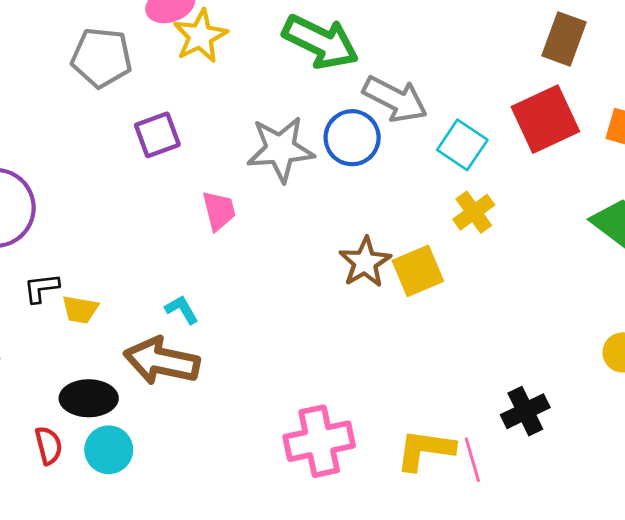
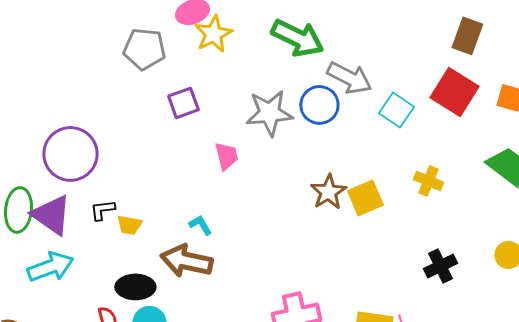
red square: (545, 119) -> (454, 92), turned -33
yellow cross: (474, 212) -> (428, 181), moved, turned -32
black cross: (525, 411) -> (440, 266), moved

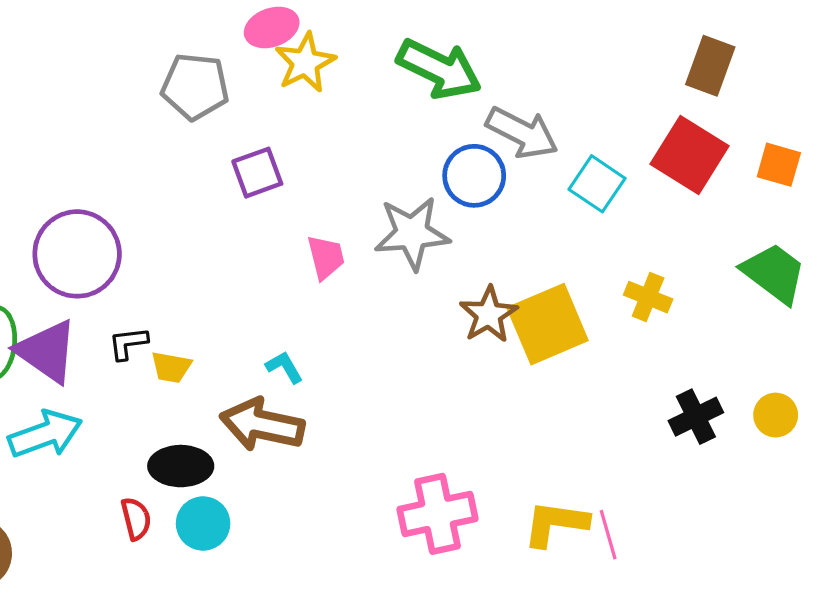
gray star: (269, 113) -> (412, 233), moved
yellow square: (365, 198) -> (548, 324), size x1.4
black cross: (440, 266) -> (696, 417), moved

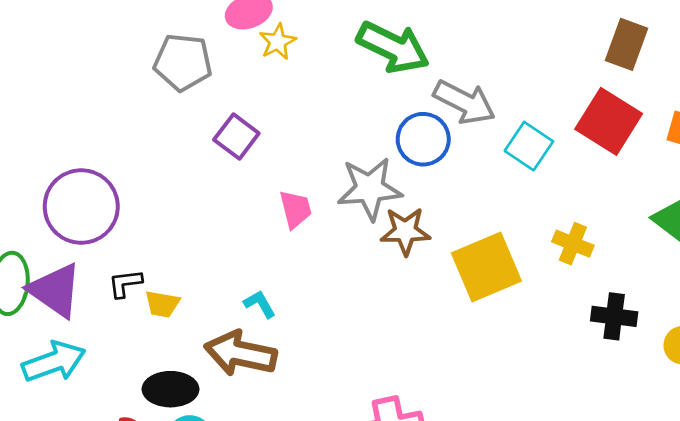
yellow star: (305, 63) -> (278, 42), size x0.7
purple square: (257, 173) -> (236, 136), turned -33
brown star: (489, 315) -> (405, 231), moved, turned 30
black cross: (696, 417) -> (614, 316), moved, turned 33

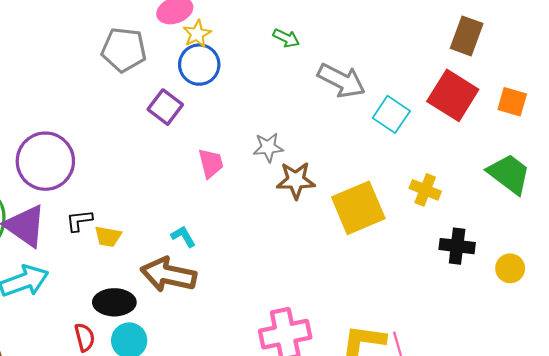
green arrow: (393, 47) -> (286, 38), size x0.5
blue circle: (423, 139) -> (199, 65), moved
gray star: (370, 189) -> (268, 147), size x0.6

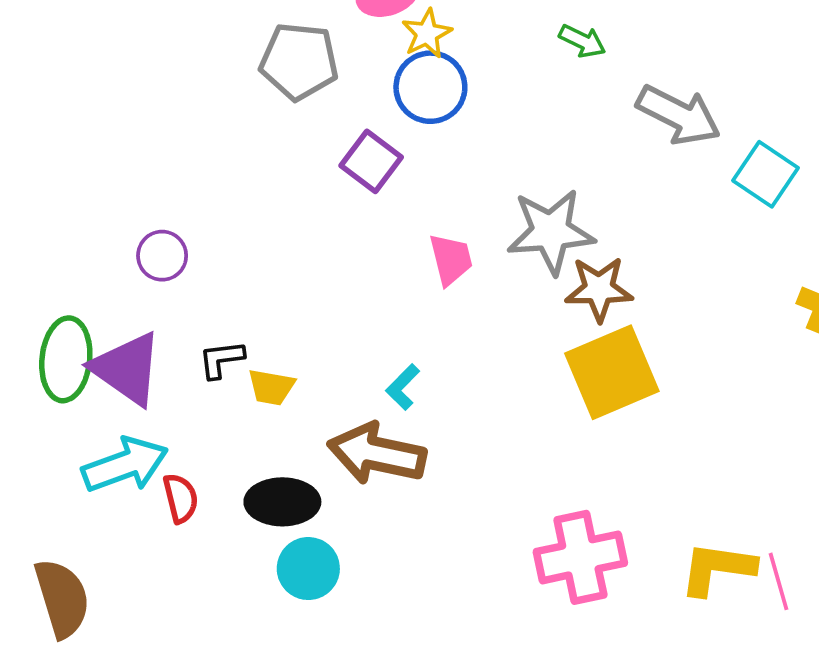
gray star: (268, 147) -> (551, 232), size x1.6
purple circle: (45, 161) -> (162, 256), size x0.5
yellow square: (358, 208) -> (612, 372), moved
cyan L-shape: (183, 236) -> (403, 387), turned -105
red semicircle: (85, 337) -> (181, 498), moved

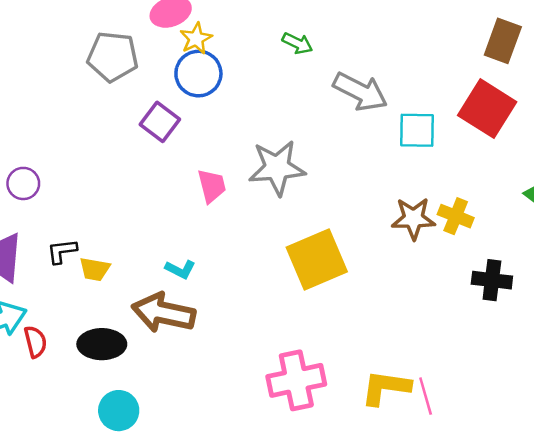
cyan square: (766, 174) -> (417, 130), turned -33
brown star: (599, 289) -> (413, 219), moved
cyan L-shape: (403, 387) -> (180, 269), turned -108
cyan circle: (308, 569) -> (119, 411), moved

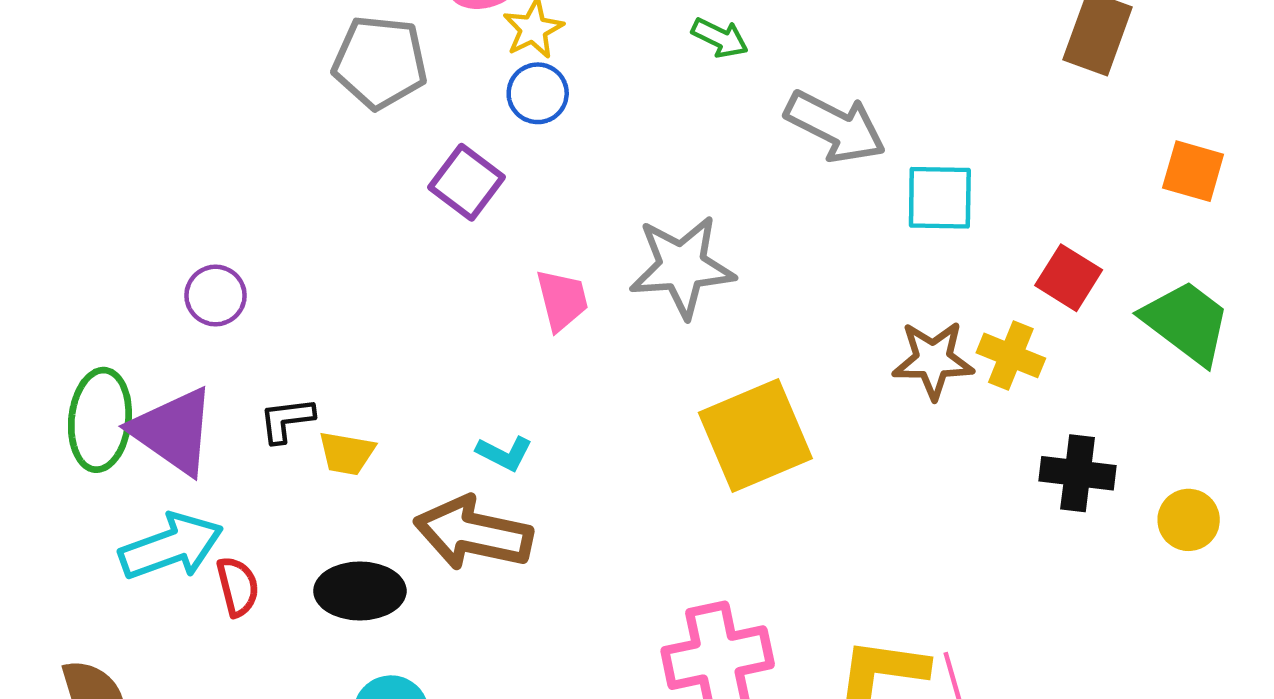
blue circle: (198, 74) -> (538, 93), size x0.7
red square: (487, 109) -> (1069, 278), moved, size x0.6

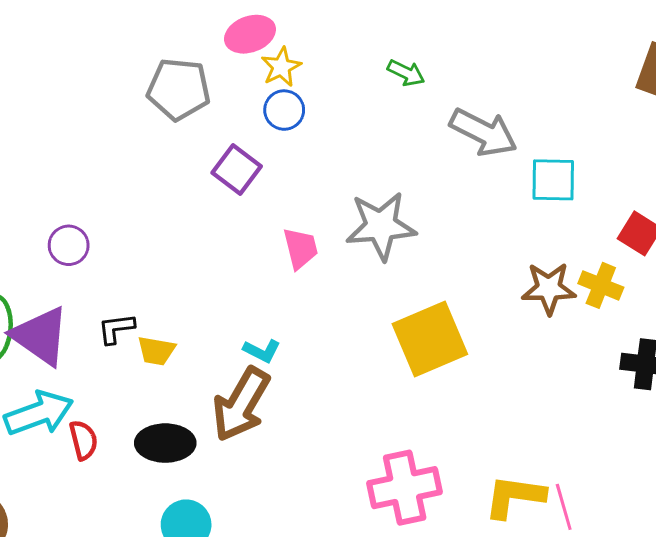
brown arrow: (473, 533) -> (241, 404), turned -72

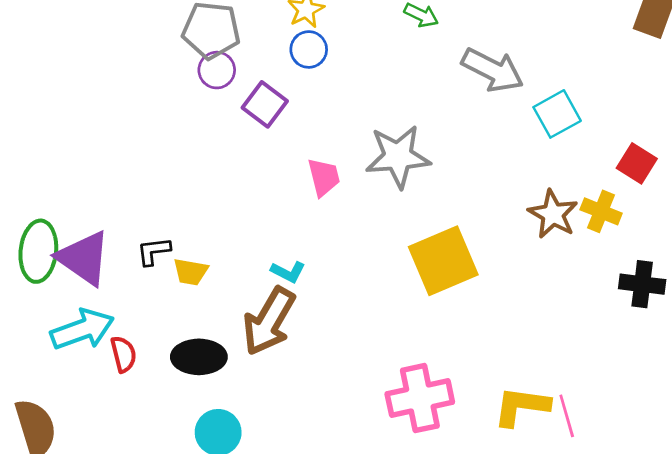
cyan square: (553, 180) -> (557, 114), turned -30
purple circle: (69, 245) -> (217, 70), moved
brown star: (549, 288) -> (553, 214), turned 30

